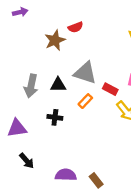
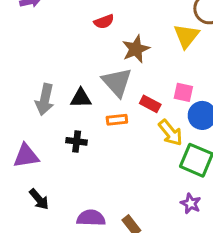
brown star: (55, 40) -> (136, 49), moved
gray triangle: (85, 73) -> (117, 82), turned 30
orange rectangle: (85, 101) -> (117, 120), turned 40

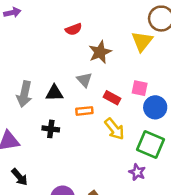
gray triangle: (117, 82) -> (84, 80), size x0.6
yellow arrow: (170, 133) -> (114, 129), moved
purple star: (191, 204) -> (137, 172), moved

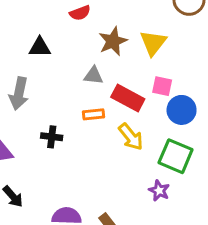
yellow triangle: (142, 41) -> (153, 43), moved
gray triangle: (84, 80) -> (93, 76), turned -42
black triangle: (54, 93) -> (40, 47), moved
red rectangle: (112, 98) -> (128, 98), size x1.5

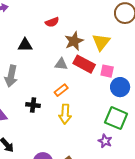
red rectangle: (128, 98) -> (84, 64), moved
orange rectangle: (93, 114) -> (61, 90), turned -32
yellow arrow: (131, 137) -> (65, 114), moved, turned 42

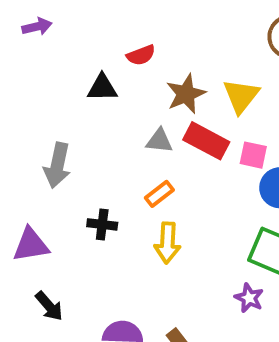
black triangle: (25, 45) -> (102, 88), moved

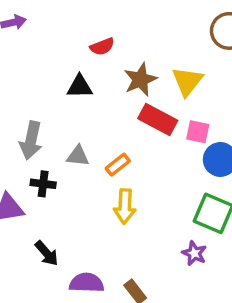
black triangle: (102, 88) -> (80, 87), moved
gray triangle: (159, 141) -> (78, 156), moved
black cross: (102, 224) -> (43, 184), moved
black arrow: (49, 306) -> (47, 253), moved

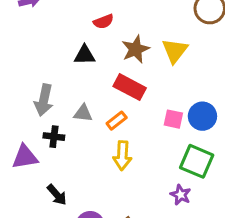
red rectangle: (158, 120) -> (130, 87), moved
pink square: (198, 132) -> (173, 119), moved

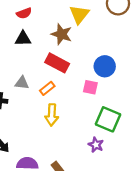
red semicircle: (103, 22) -> (24, 13), moved
brown star: (135, 49) -> (62, 34), turned -30
yellow triangle: (175, 51) -> (79, 14), moved
blue circle: (202, 116) -> (105, 66), moved

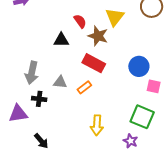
red semicircle: (24, 13) -> (80, 21), moved, turned -104
pink square: (90, 87) -> (154, 86), moved
yellow arrow: (52, 115) -> (97, 125), moved

